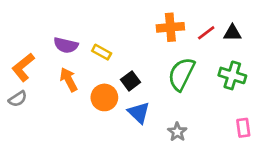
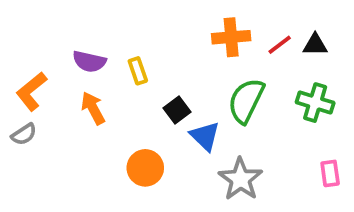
yellow rectangle: (102, 52) -> (138, 71), turned 42
orange circle: (104, 97) -> (145, 168), moved
blue triangle: (139, 113) -> (205, 136), moved
gray star: (177, 132) -> (240, 179), size x1.6

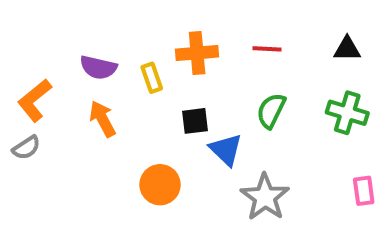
orange cross: (231, 37) -> (197, 53), moved
red line: (280, 45) -> (267, 49), moved, turned 40
green semicircle: (246, 101) -> (271, 111), size x0.7
black square: (177, 110) -> (195, 121), turned 30

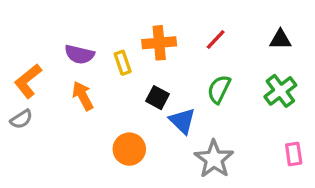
red line: (267, 49) -> (216, 39), turned -50
green cross: (347, 113) -> (280, 91), turned 36
black square: (195, 121) -> (158, 98), turned 35

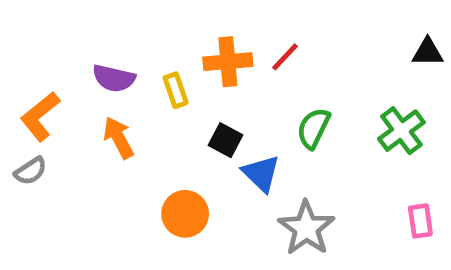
red line: (216, 39) -> (285, 57), moved
black triangle: (280, 39) -> (428, 52), moved

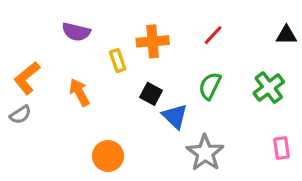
red line: (285, 57) -> (213, 35), moved
purple semicircle: (114, 78) -> (76, 32), moved
orange circle: (185, 214) -> (108, 156), moved

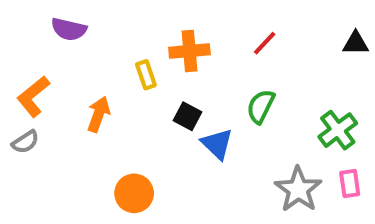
purple semicircle: (76, 32) -> (69, 29), moved
green cross: (269, 88) -> (338, 130), moved
orange arrow: (79, 92) -> (99, 114), turned 48
gray star: (205, 153) -> (298, 189), moved

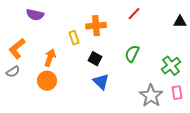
red line: (265, 43) -> (134, 14), moved
blue triangle: (217, 144) -> (101, 82), moved
orange circle: (134, 193) -> (47, 81), moved

